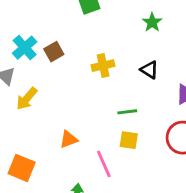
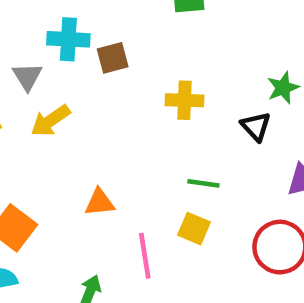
green star: (152, 22) -> (283, 88), moved
cyan cross: (25, 48) -> (68, 39), turned 30

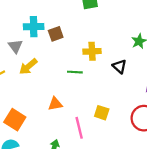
black triangle: (256, 126) -> (119, 66), moved
green line: (203, 183) -> (75, 72), moved

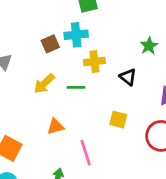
cyan cross: (34, 27) -> (76, 35), moved
yellow arrow: (28, 67) -> (44, 84), moved
yellow square: (102, 113) -> (118, 120), moved

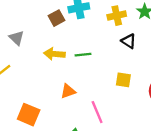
yellow cross: (94, 61) -> (117, 16), moved
yellow arrow: (44, 84) -> (54, 54), turned 54

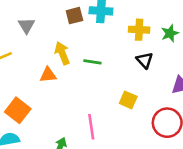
yellow arrow: (54, 54) -> (62, 53), turned 48
orange triangle: (68, 91) -> (48, 75), moved

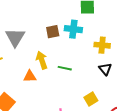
gray triangle: (26, 26) -> (15, 37), size x1.5
yellow square: (128, 100) -> (91, 99), turned 32

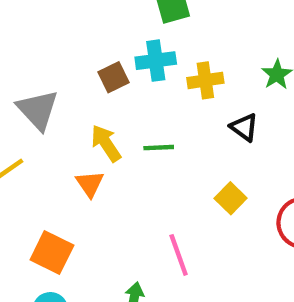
yellow cross: (102, 45) -> (205, 80), moved
orange triangle: (30, 76) -> (90, 184), turned -48

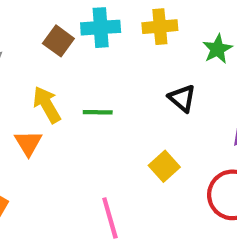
brown square: (113, 77) -> (58, 41), turned -32
yellow cross: (205, 80) -> (160, 27), moved

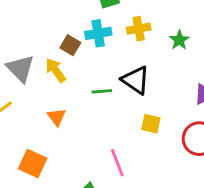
black triangle: (182, 98) -> (136, 80), moved, size x1.5
yellow arrow: (47, 105) -> (56, 70), moved
yellow square: (164, 166) -> (151, 124), turned -30

